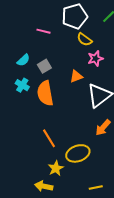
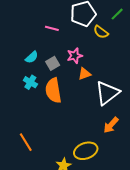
yellow semicircle: (84, 39) -> (101, 32), moved
pink star: (95, 59) -> (75, 56), moved
orange line: (49, 138) -> (26, 142), moved

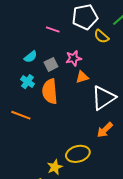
orange line: (26, 142) -> (21, 115), moved, turned -42

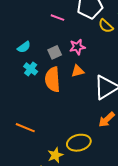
cyan semicircle: (31, 57) -> (24, 47), moved
orange triangle: (82, 77) -> (78, 71), moved
orange line: (21, 115) -> (25, 128), moved

